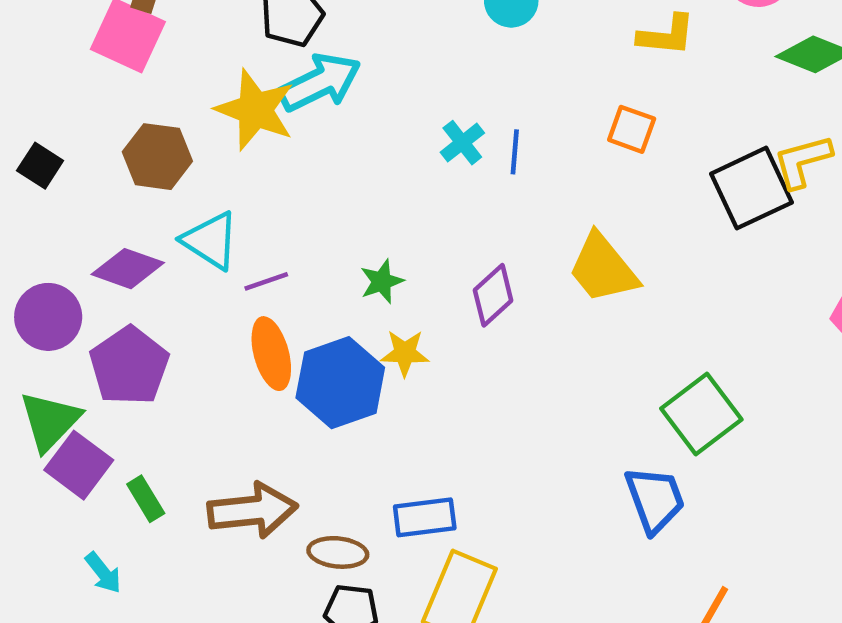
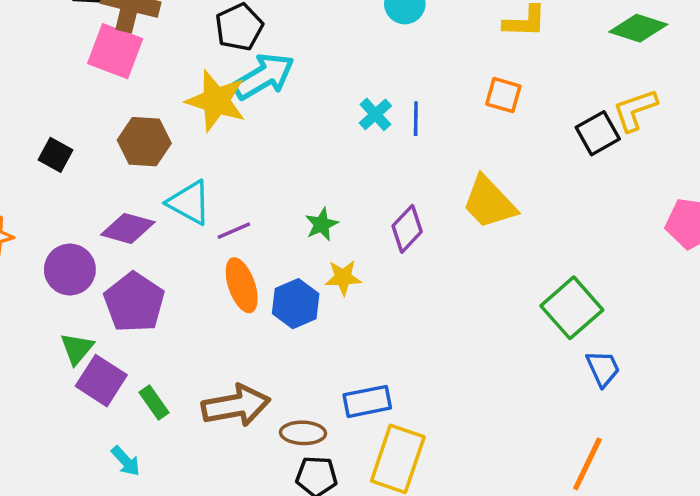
black square: (751, 188) -> (598, 133), size x0.7
blue hexagon: (340, 383) -> (296, 304), size x0.7
green triangle: (50, 421) -> (77, 349), size x0.7
blue trapezoid: (655, 500) -> (603, 369), moved, size x0.7

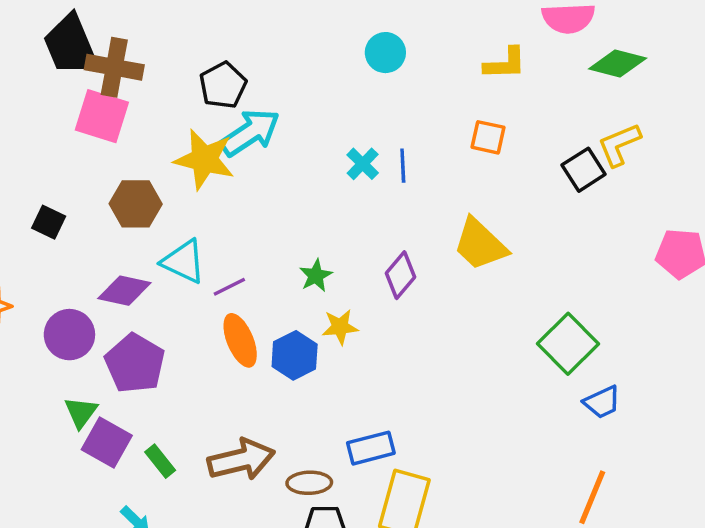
blue trapezoid: (603, 369) -> (602, 402), turned 93

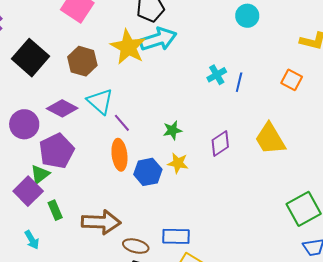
black square: (49, 222) -> (30, 58), size x1.8
purple line: (229, 287) -> (122, 123), turned 60
green triangle: (81, 412) -> (40, 174), moved

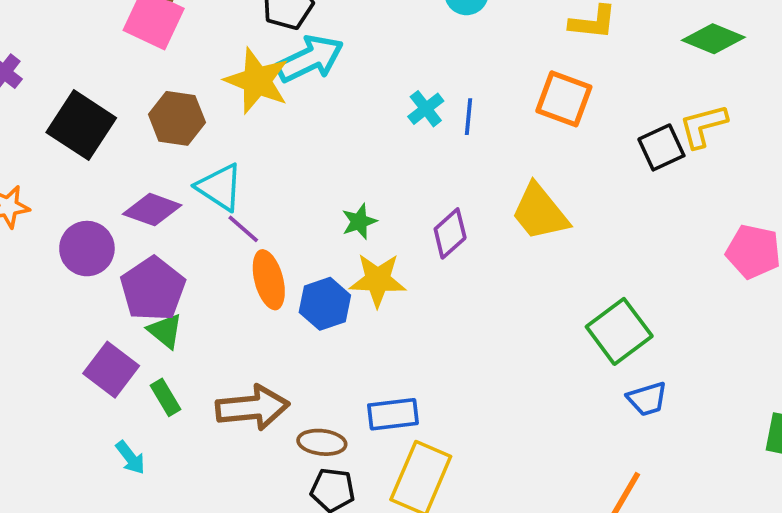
orange square: (292, 80) -> (564, 99), size x1.4
purple line: (122, 123) -> (243, 229), moved
yellow star: (178, 163) -> (378, 280), size x1.4
green triangle: (40, 174) -> (165, 331), moved, turned -35

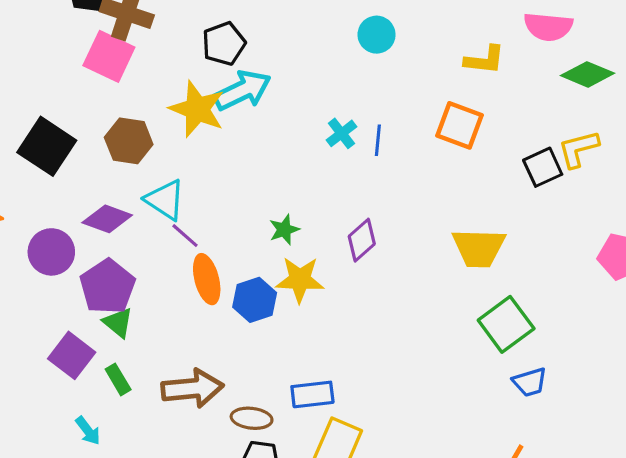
yellow trapezoid: (540, 212) -> (479, 248), moved, turned -50

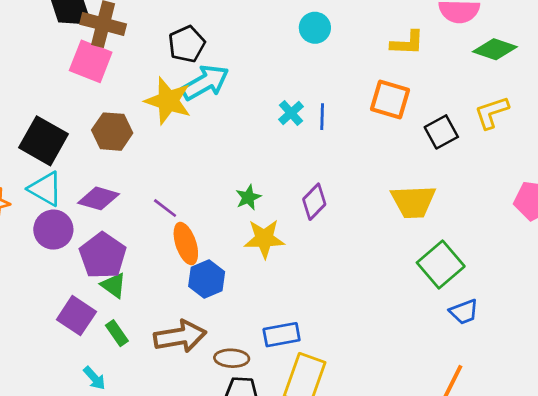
black square: (543, 167) -> (441, 132), moved
cyan triangle: (165, 200) -> (45, 189), moved
blue hexagon: (255, 300) -> (207, 279), moved

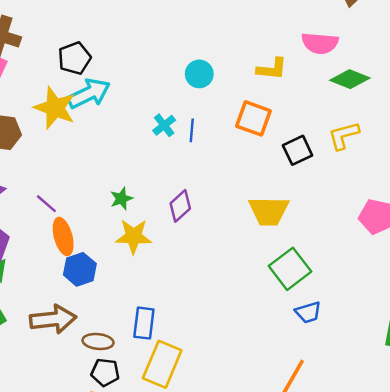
cyan circle: (315, 28) -> (199, 74), moved
blue rectangle: (282, 335) -> (144, 323), turned -76

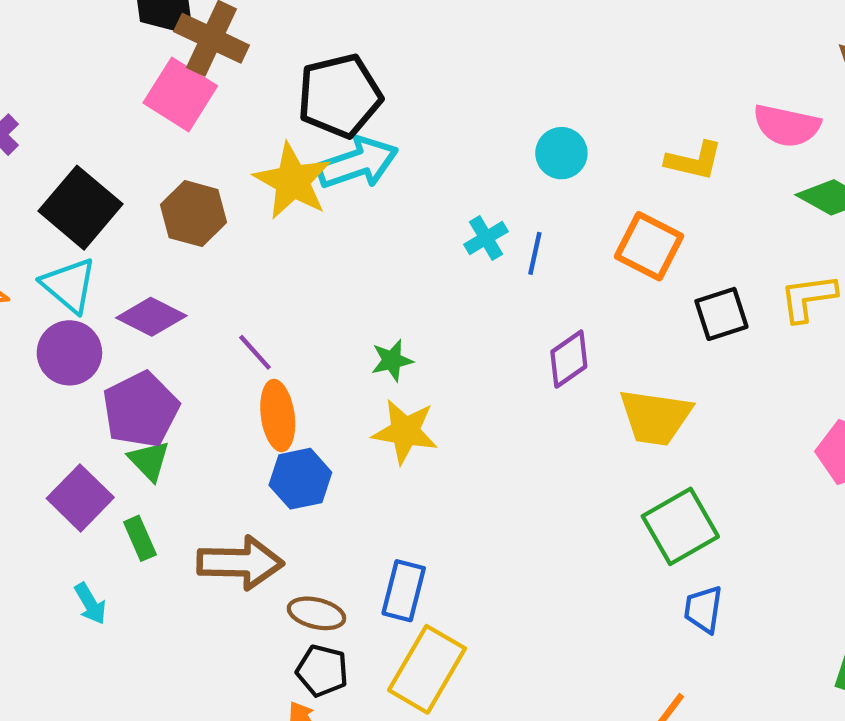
black pentagon: (74, 58) -> (340, 96), size x1.4
purple diamond: (180, 206) -> (569, 359), moved
blue trapezoid: (308, 312) -> (703, 609), turned 108

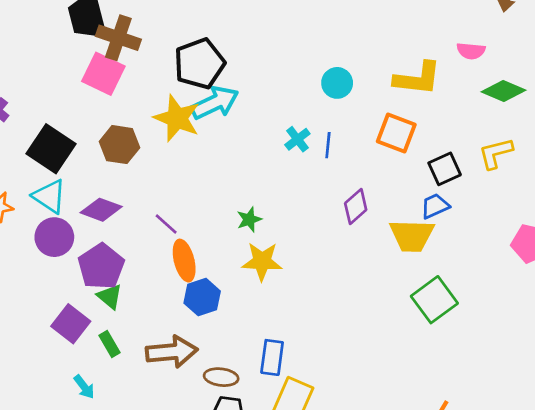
pink semicircle: (787, 126) -> (471, 51), size x0.7
yellow L-shape: (694, 161) -> (417, 78), size x1.4
blue trapezoid: (703, 609) -> (435, 206), moved, turned 64

